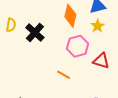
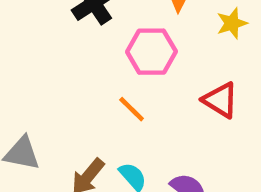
pink hexagon: (78, 46) -> (151, 52), moved

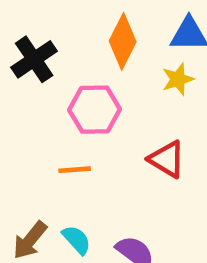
orange line: (132, 109) -> (75, 170), turned -48

